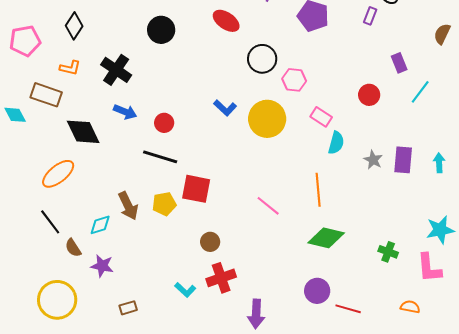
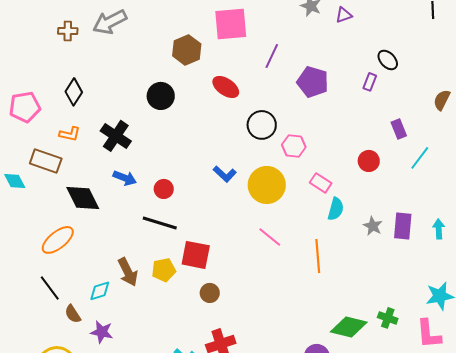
pink line: (268, 206) -> (270, 237), moved
green diamond: (326, 238) -> (349, 327), moved
brown circle: (210, 242) -> (210, 293), moved

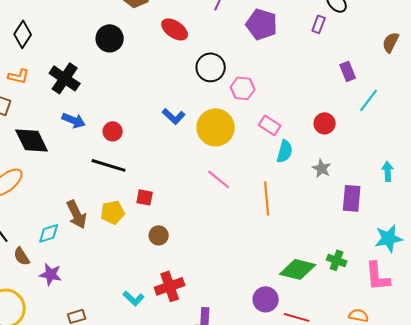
red circle: (369, 161) -> (325, 123), moved
purple rectangle: (403, 226) -> (352, 198), moved
red square: (196, 255) -> (145, 197), size x0.6

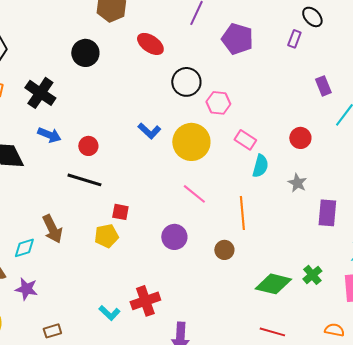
yellow pentagon: (113, 212) -> (106, 236), moved
brown circle: (159, 235) -> (224, 250), moved
green cross: (337, 260) -> (312, 275), turned 30
purple circle: (266, 299) -> (174, 237), moved

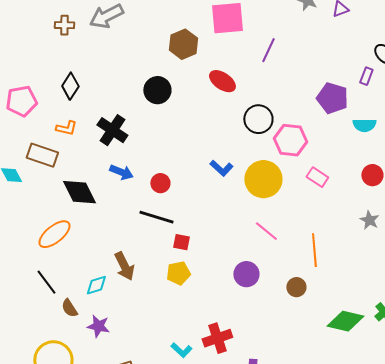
purple pentagon: (237, 39) -> (332, 98), moved
pink hexagon: (218, 103) -> (290, 140), size x1.4
cyan semicircle: (260, 166) -> (364, 125), moved, turned 75
red square: (120, 212) -> (181, 242), moved

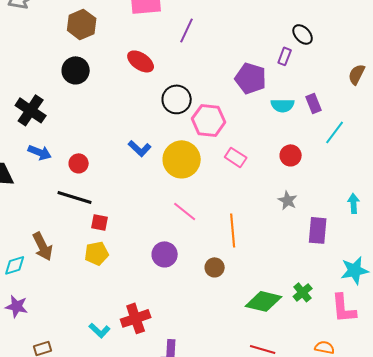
brown hexagon: (183, 44) -> (82, 24), moved

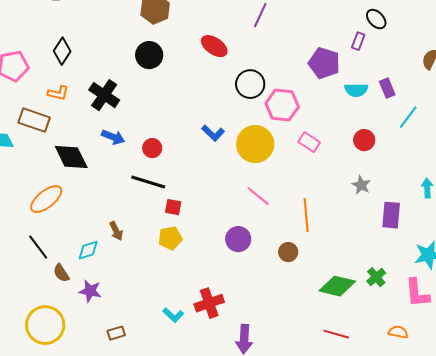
brown arrow: (43, 246) -> (116, 231), size x0.7

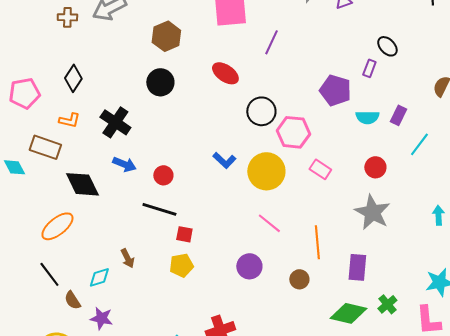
purple rectangle: (387, 88) -> (398, 115), turned 48
gray star: (361, 185) -> (372, 212), size x1.8
purple rectangle: (391, 215) -> (357, 267), moved

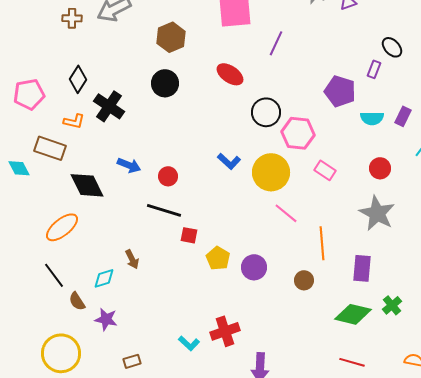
black cross: (115, 122) -> (109, 106), moved
pink line: (269, 223) -> (286, 213), moved
yellow pentagon: (181, 265) -> (218, 258), moved, turned -30

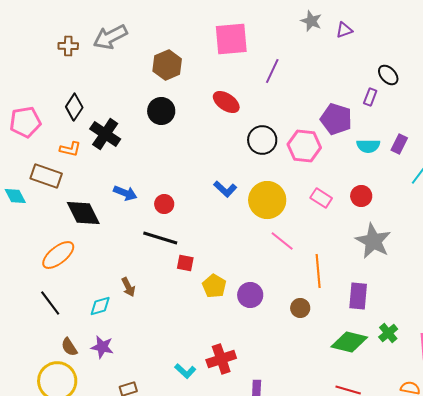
pink hexagon: (298, 133) -> (304, 146), moved
red circle: (380, 168) -> (361, 196), moved
brown semicircle: (77, 301) -> (69, 347), moved

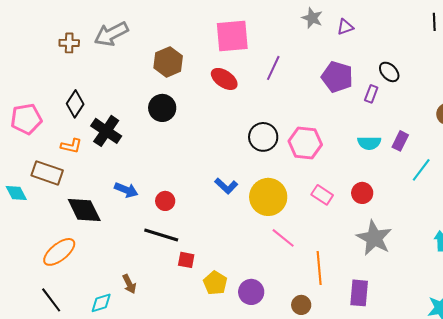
red ellipse: (226, 102) -> (224, 79), moved
purple pentagon: (336, 119) -> (337, 77), moved

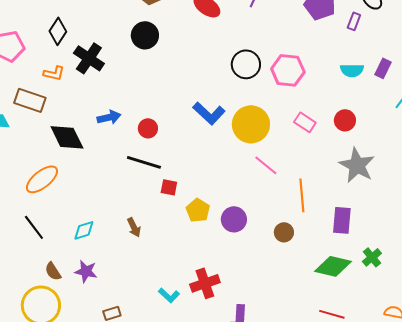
blue L-shape: (226, 186) -> (209, 113), size x1.4
blue arrow: (126, 190) -> (109, 117), turned -35
brown arrow: (129, 284) -> (134, 227), moved

